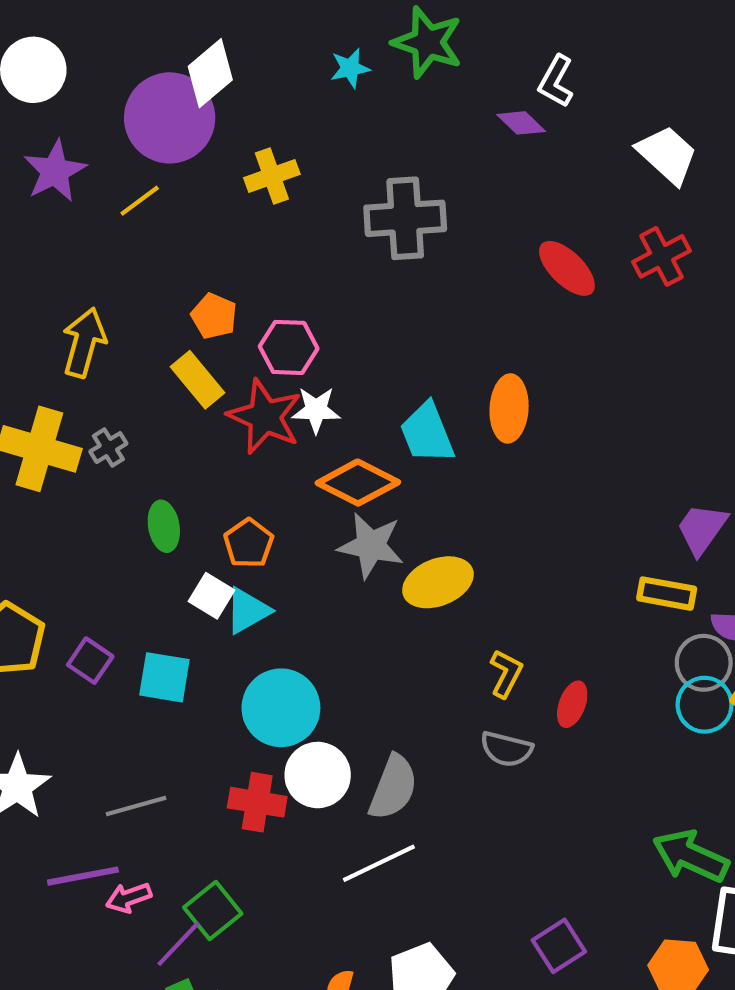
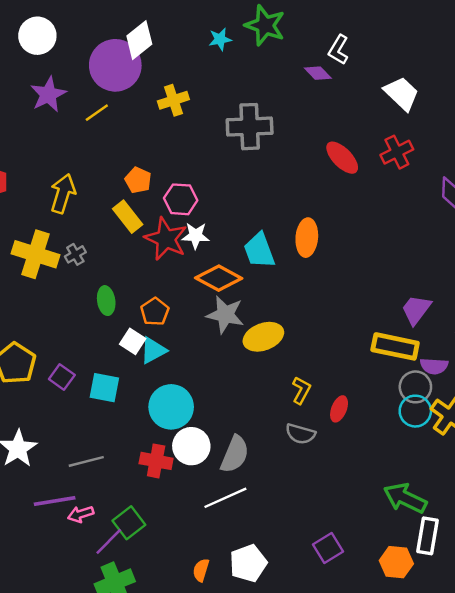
yellow rectangle: (667, 594) -> (395, 346), size x1.4

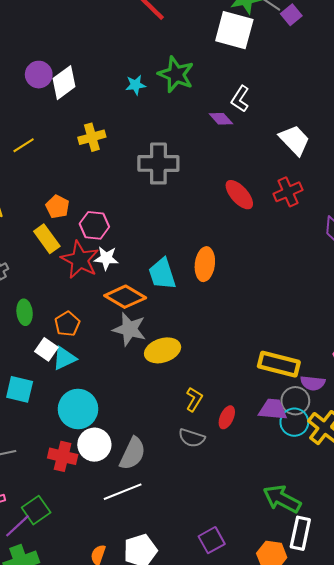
purple circle: (115, 65) -> (39, 75), moved, size x0.6
purple trapezoid: (416, 310) -> (273, 409), moved, turned 56

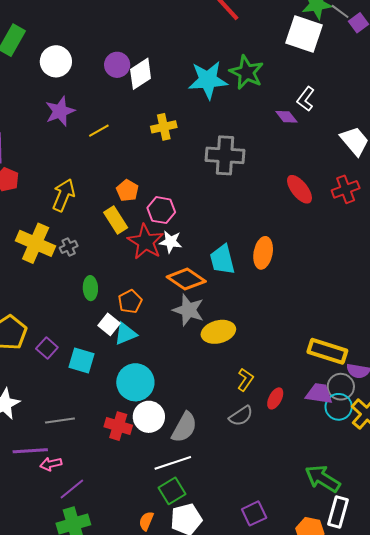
cyan star: (136, 85) -> (208, 80), size x2.0
gray semicircle: (192, 438) -> (241, 416), turned -55
green square: (36, 510) -> (172, 491), moved

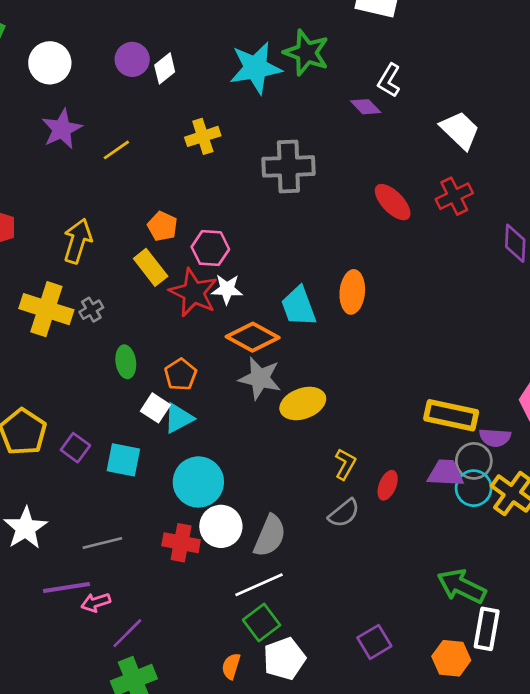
white diamond: (141, 74) -> (165, 68), size x0.7

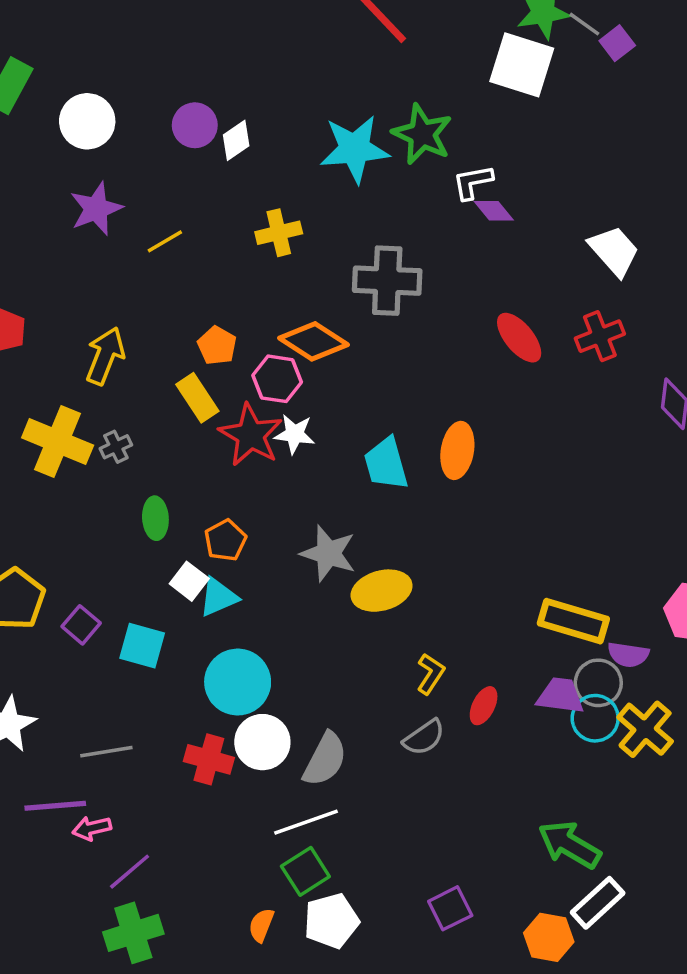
white L-shape: (389, 80) -> (473, 182), moved, turned 44
orange diamond: (253, 337) -> (314, 341), moved
white rectangle: (487, 629) -> (598, 903), turned 33

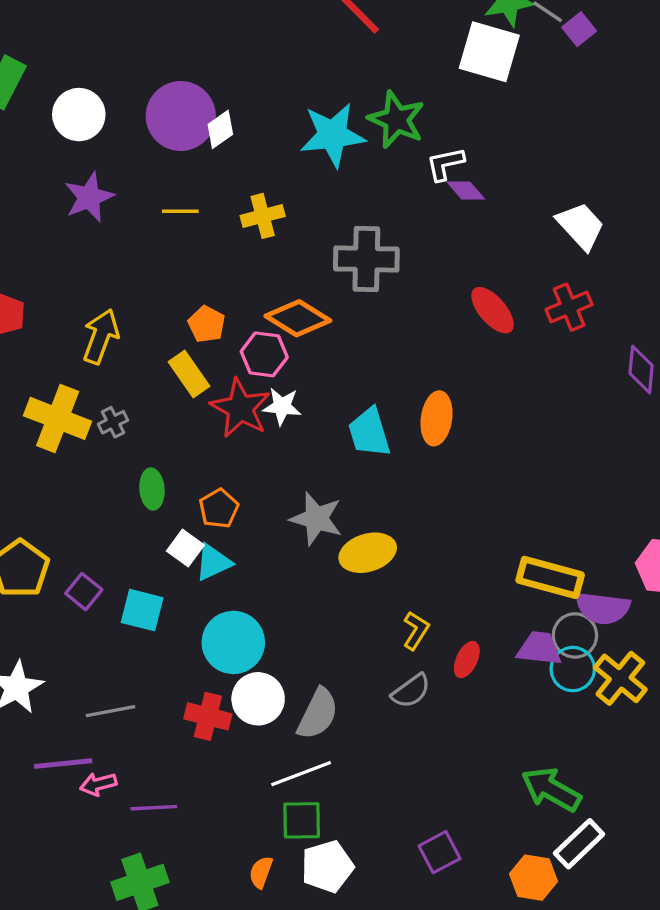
purple circle: (195, 125) -> (181, 116), size x1.6
yellow line: (165, 241) -> (180, 211), moved, turned 32
purple semicircle: (628, 655) -> (603, 608), size x1.4
green square: (305, 871) -> (302, 820), turned 33
purple line: (130, 872) -> (154, 808), moved, turned 39

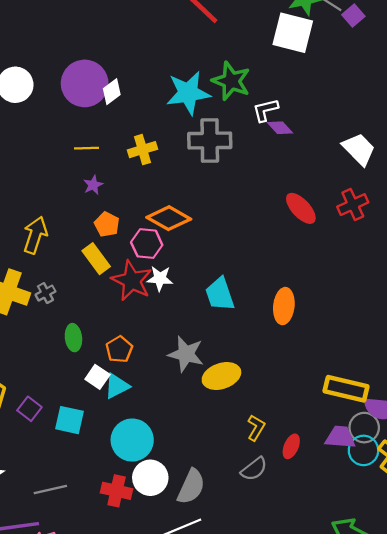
purple star: (89, 197) -> (93, 185), moved, size x0.6
gray cross: (366, 259) -> (210, 140), moved
orange ellipse: (437, 418) -> (284, 306), moved

